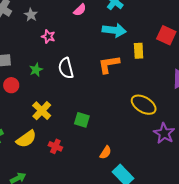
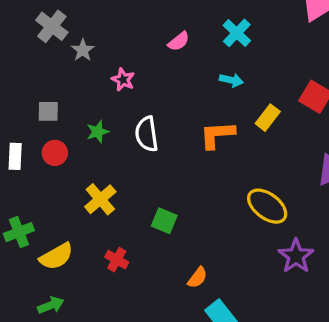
gray star: (31, 15) -> (83, 50), moved
cyan arrow: (114, 30) -> (231, 80), size x0.6
yellow rectangle: (139, 51) -> (268, 118), turned 35
yellow semicircle: (26, 139) -> (56, 256), moved

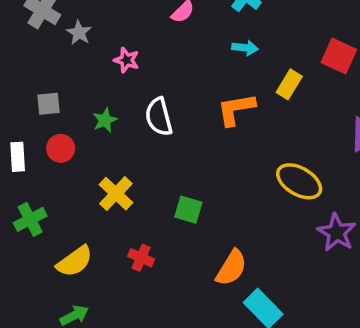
green cross: (19, 232) -> (30, 219), moved
orange semicircle: (197, 278) -> (231, 268), size x1.5

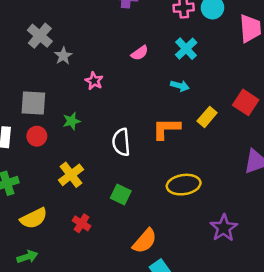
gray square: (49, 104) -> (33, 103), size x1.5
white semicircle: (159, 117) -> (121, 142), moved
yellow ellipse: (299, 181) -> (184, 185), moved, turned -48

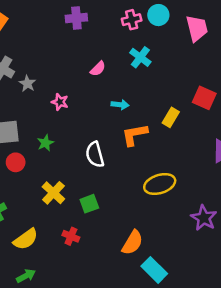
cyan arrow: (180, 86) -> (120, 105), moved
green square: (121, 195) -> (89, 204), moved, turned -36

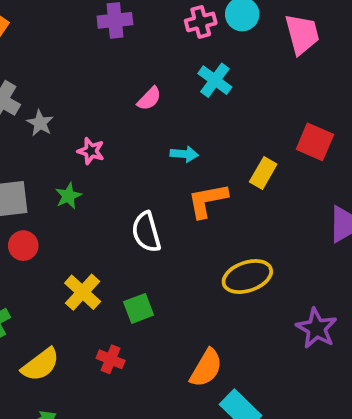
green star: (45, 143) -> (68, 196), moved

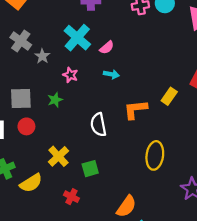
cyan cross: (215, 80) -> (77, 38), moved, size x1.4
cyan arrow: (184, 154) -> (111, 74), moved
yellow ellipse: (247, 277) -> (155, 155), turned -68
yellow semicircle: (40, 365) -> (31, 183), moved

